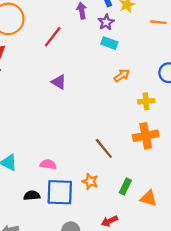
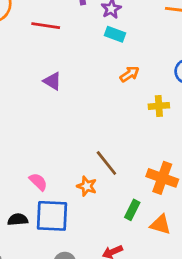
red line: (53, 37) -> (46, 26), turned 60
orange cross: (146, 136) -> (162, 178), moved, turned 30
pink semicircle: (48, 164) -> (38, 182), turned 35
orange star: (90, 181) -> (87, 186), moved

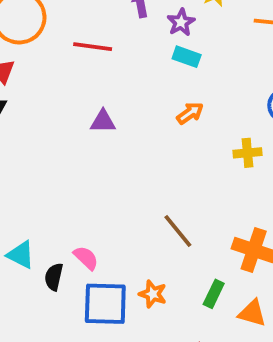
orange arrow: (130, 74) -> (190, 113), moved
purple triangle: (52, 81) -> (103, 121), turned -30
orange star: (87, 186) -> (153, 294), moved
black semicircle: (18, 220) -> (54, 277), moved, turned -72

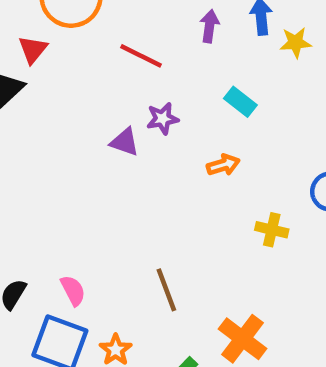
purple star: (181, 22) -> (163, 119), moved
pink semicircle: (86, 258) -> (73, 290), moved

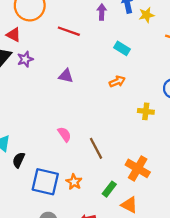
red triangle: (33, 50) -> (14, 35), turned -35
purple star: (163, 119) -> (25, 59), moved
pink semicircle: (73, 290) -> (64, 134), moved

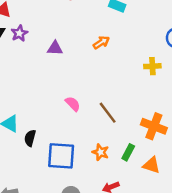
purple triangle: (66, 76) -> (55, 48), moved
orange arrow: (117, 81) -> (101, 42), moved
orange star: (74, 182) -> (100, 152), moved

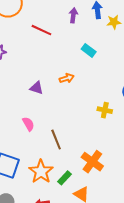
purple triangle: (55, 48) -> (37, 88), moved
orange star: (100, 152) -> (41, 171), size x1.6

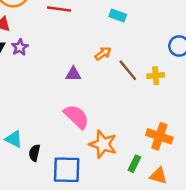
pink semicircle: (28, 124) -> (76, 117), size x1.6
brown line: (56, 140) -> (128, 70), moved
orange star: (41, 171) -> (103, 144), moved

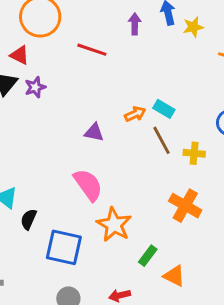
cyan rectangle: (118, 15) -> (164, 109), moved
orange cross: (159, 136) -> (185, 206), moved

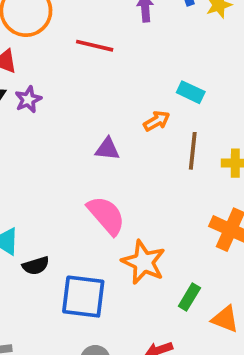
cyan rectangle: (164, 109) -> (191, 92), moved
brown line: (161, 140) -> (193, 151), turned 40
black semicircle: (29, 219) -> (36, 266), turned -125

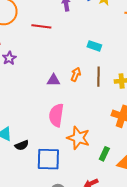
orange arrow: (157, 121) -> (76, 74), moved, turned -32
pink semicircle: (106, 215) -> (56, 115), turned -125

